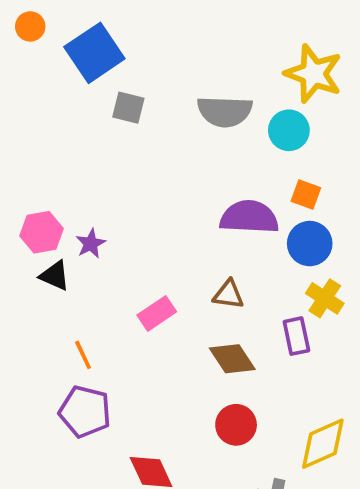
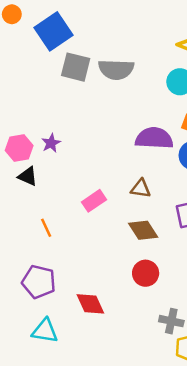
gray square: (128, 108) -> (76, 67), size x1.4
gray semicircle: (225, 111) -> (116, 69), moved
purple star: (91, 244) -> (51, 143), moved
purple pentagon: (85, 412) -> (39, 282), moved

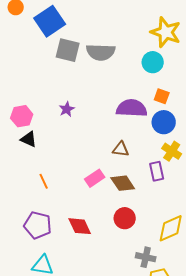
purple star: (51, 143) -> (67, 109), moved
pink rectangle: (94, 201) -> (95, 178), moved
red diamond: (90, 304) -> (80, 226), moved

